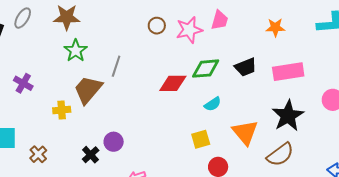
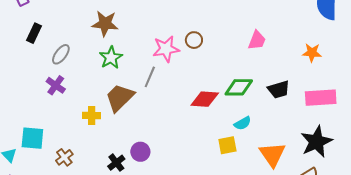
gray ellipse: (23, 18) -> (61, 54), moved
pink star: (189, 30) -> (166, 49), moved
yellow square: (201, 139) -> (227, 145), moved

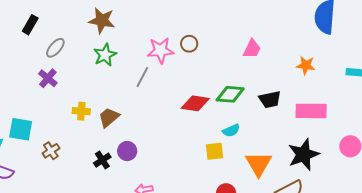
brown trapezoid: (120, 98) -> (109, 117), moved, size x0.7

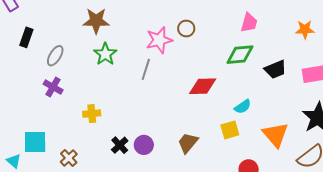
green diamond: (230, 94) -> (240, 55), moved
brown trapezoid: (109, 117) -> (188, 143), moved
black cross: (102, 160) -> (120, 145), moved

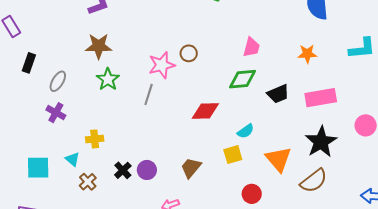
brown cross: (69, 158) -> (88, 182), moved
cyan triangle: (14, 161) -> (72, 159), moved

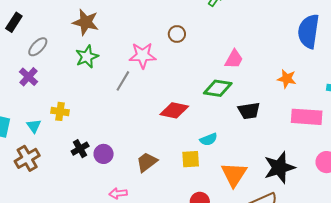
brown circle: (189, 53) -> (177, 34), moved
pink rectangle: (321, 98) -> (307, 117), moved
brown cross: (88, 182) -> (27, 158), moved, size x1.4

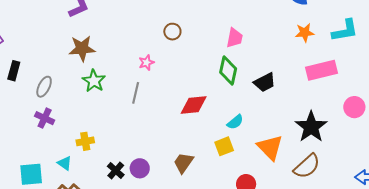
pink star: (143, 55) -> (146, 63), size x0.6
orange star: (287, 79) -> (305, 33), moved
green diamond: (218, 88) -> (228, 70), turned -68

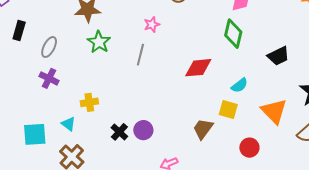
black trapezoid: (265, 82) -> (278, 56), moved
yellow square: (224, 146) -> (228, 109), turned 36
brown trapezoid: (183, 163) -> (203, 129), moved

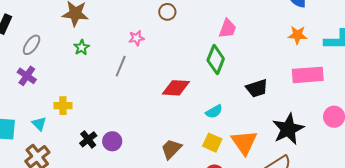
green star: (99, 42) -> (82, 47), size x0.7
yellow square: (228, 109) -> (212, 143), moved

